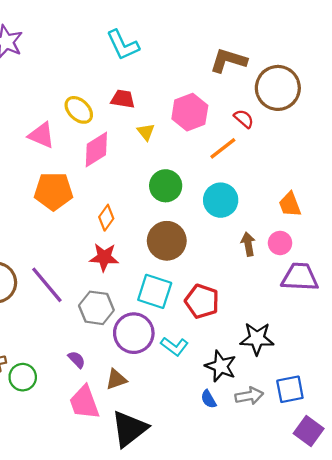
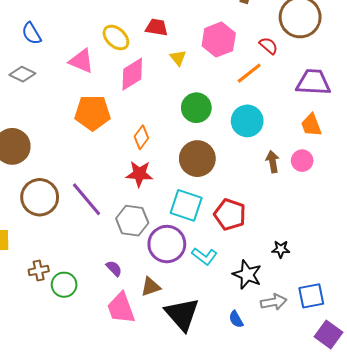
purple trapezoid: (300, 277) -> (313, 82), moved
black star: (257, 339) -> (281, 249), size x0.6
blue semicircle: (209, 399) -> (236, 319), moved
black triangle: (129, 429) -> (182, 314), moved, turned -33

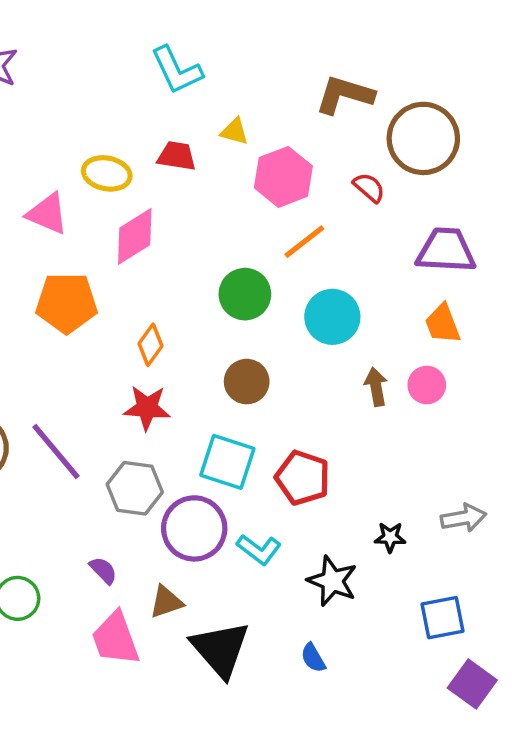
yellow ellipse: (116, 38) -> (107, 173), turned -32
yellow triangle: (178, 58) -> (234, 131), moved, turned -36
orange line: (249, 73) -> (304, 242), moved
brown circle: (197, 159) -> (247, 382), size x0.7
gray arrow: (274, 302) -> (464, 518), moved

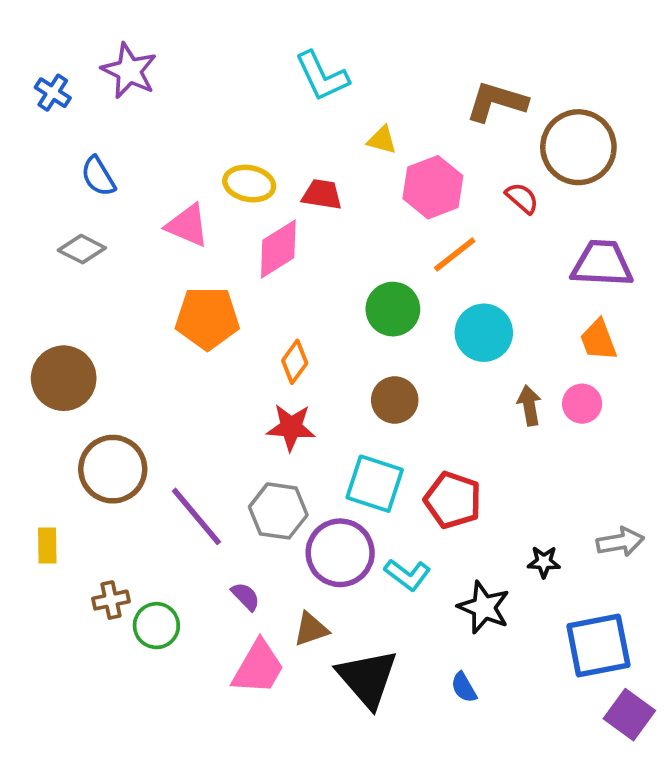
red trapezoid: (177, 156) -> (322, 194), moved
purple line: (56, 451) -> (196, 516), moved
blue square: (443, 618) -> (598, 646), size x1.4
pink trapezoid: (116, 639) -> (258, 667), turned -130

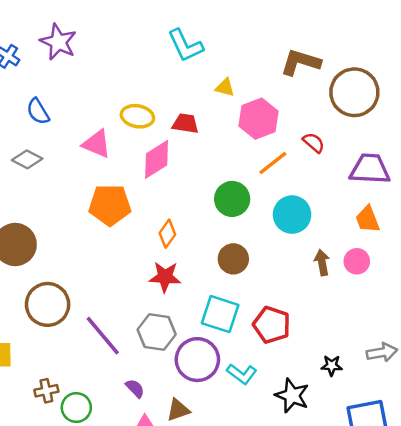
red semicircle: (522, 198) -> (314, 143), moved

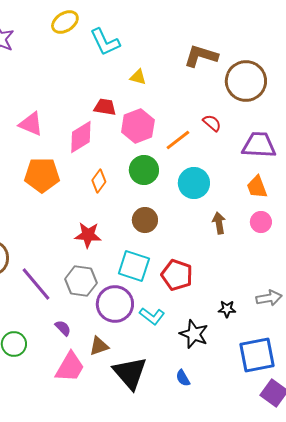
yellow ellipse: (137, 116) -> (65, 22), moved, turned -44
pink hexagon: (258, 119) -> (138, 126), moved
orange diamond: (167, 234) -> (99, 181), moved
pink circle: (357, 261) -> (261, 222), moved

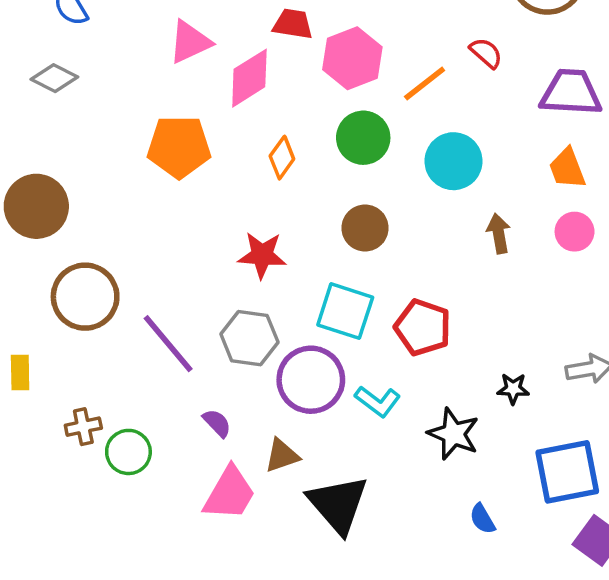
pink triangle: (31, 124) -> (190, 42), moved, turned -48
blue semicircle: (183, 378) -> (482, 519), moved

